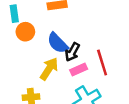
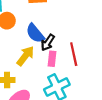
pink rectangle: (79, 69) -> (52, 59), turned -64

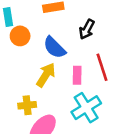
black arrow: (48, 42) -> (87, 29), moved

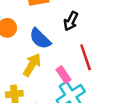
pink rectangle: (77, 75) -> (64, 75), moved, turned -35

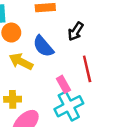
yellow arrow: (32, 65) -> (21, 62), moved, turned -100

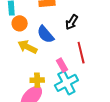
yellow cross: (13, 99) -> (37, 80), moved

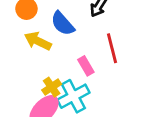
yellow cross: (37, 80) -> (52, 87), turned -32
cyan cross: (66, 83) -> (73, 96), moved

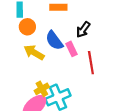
pink rectangle: (86, 66) -> (72, 49), moved

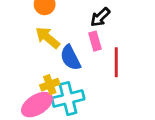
black arrow: (83, 30) -> (100, 17), moved
blue semicircle: (54, 40) -> (70, 58), moved

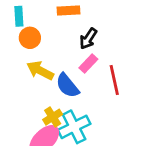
pink rectangle: (95, 41) -> (88, 64), turned 72

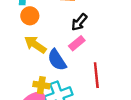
red line: (114, 80) -> (96, 75), moved
yellow cross: (53, 117) -> (41, 85), turned 35

